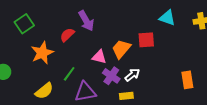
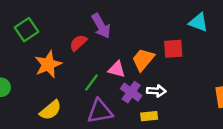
green line: (69, 74) -> (91, 82), moved
white arrow: (132, 75) -> (156, 91), turned 42

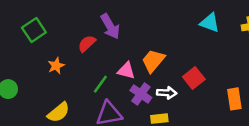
red square: (173, 49) -> (194, 78), moved, turned -35
orange star: (48, 64) -> (56, 66), size x0.6

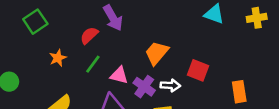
pink triangle: (126, 71) -> (119, 75), moved
red square: (194, 78) -> (198, 70), turned -30
green line: (100, 84) -> (93, 64), moved

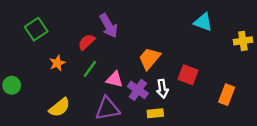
yellow cross: (257, 18) -> (243, 41), moved
white arrow: (170, 85) -> (162, 89), turned 78
orange rectangle: (239, 92) -> (227, 95), turned 30

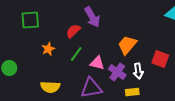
green square: (36, 29) -> (30, 20), turned 30
yellow semicircle: (60, 107) -> (50, 87), turned 42

